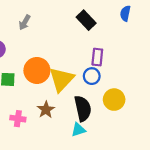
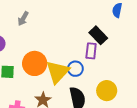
black rectangle: (86, 20) -> (98, 35), moved
blue circle: (92, 76) -> (75, 69), moved

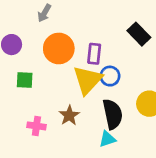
purple rectangle: (91, 51) -> (94, 54), moved
orange circle: (35, 63) -> (59, 48), moved

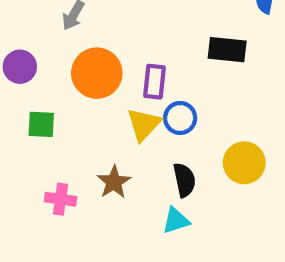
black rectangle: (139, 34) -> (227, 50), turned -40
yellow triangle: (88, 80) -> (144, 124), size x0.7
black semicircle: (113, 114) -> (184, 180), size x0.7

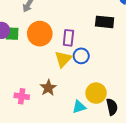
green square: (41, 124) -> (12, 34), moved
yellow circle: (244, 163) -> (96, 93), moved
black semicircle: (184, 180) -> (112, 107), moved

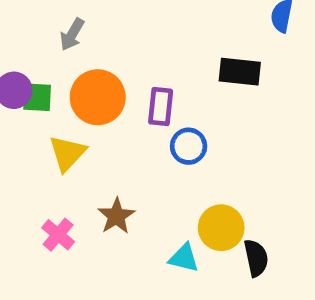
yellow triangle: (63, 59) -> (67, 153), moved
pink cross: (22, 96) -> (58, 235), turned 32
cyan triangle: (79, 107) -> (184, 258), turned 32

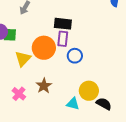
black rectangle: (240, 72) -> (63, 24), moved
orange circle: (98, 97) -> (44, 48), moved
black semicircle: (256, 258) -> (104, 104), turned -49

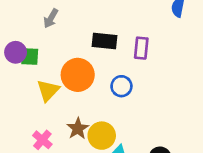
purple rectangle: (63, 39) -> (141, 48), moved
yellow circle: (89, 91) -> (102, 136), moved

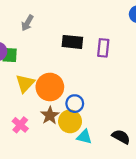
orange circle: (78, 75) -> (50, 87), moved
blue circle: (121, 86) -> (75, 104), moved

